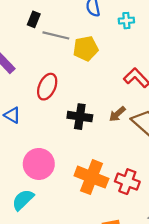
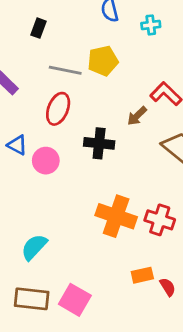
gray line: (56, 35) -> (65, 70), moved
brown arrow: (117, 114) -> (137, 116), moved
pink circle: (39, 164) -> (46, 161), moved, size x0.7

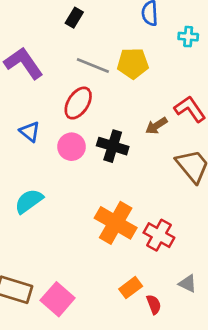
pink circle: (46, 161) -> (72, 147), moved
cyan semicircle: (34, 247) -> (29, 201), moved
orange rectangle: (142, 275) -> (131, 288), turned -35

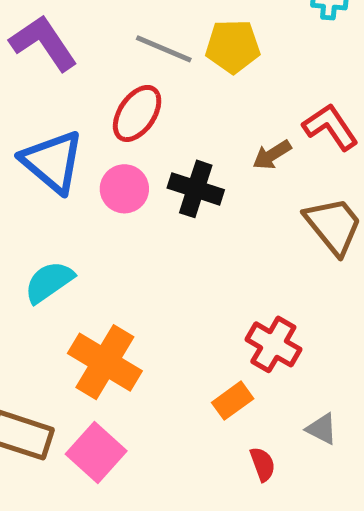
blue triangle: (30, 132) -> (52, 162), size x1.8
orange cross: (116, 223) -> (105, 362), moved
orange rectangle: (131, 288) -> (233, 401), moved

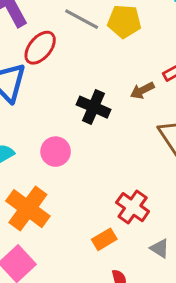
red ellipse: (137, 113) -> (40, 48), moved
pink circle: (124, 189) -> (56, 152), moved
gray triangle: (322, 429) -> (160, 248), moved

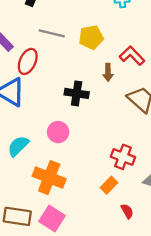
yellow pentagon: (124, 21) -> (91, 37), moved
brown arrow: (142, 90) -> (108, 73), turned -49

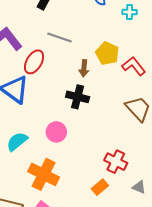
yellow pentagon: (91, 37) -> (107, 53), moved, turned 30
brown arrow: (108, 73) -> (84, 68), moved

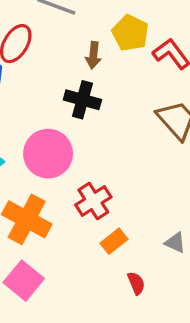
pink circle: (56, 132) -> (48, 154), size x1.5
red cross: (116, 162) -> (93, 201), moved, turned 30

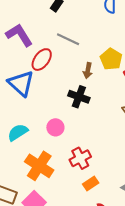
pink circle: (48, 154) -> (55, 127), size x0.6

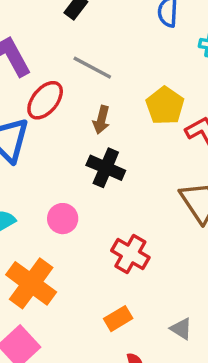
brown arrow: (88, 71) -> (101, 120), moved
red cross: (80, 158) -> (130, 254), moved, turned -35

